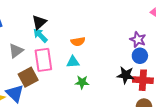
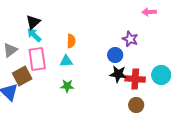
orange semicircle: (78, 42) -> (71, 41), turned -80
blue circle: (140, 56) -> (115, 55), moved
green star: (82, 82) -> (67, 86), moved

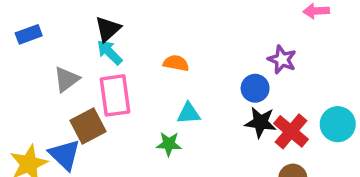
orange semicircle: (71, 41) -> (176, 63), turned -80
cyan triangle: (66, 61) -> (189, 113), moved
red cross: (135, 79) -> (291, 131), turned 36

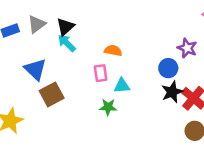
gray triangle: (66, 79) -> (37, 24), moved
pink rectangle: (115, 95) -> (101, 73), moved, size x0.6
black star: (260, 122) -> (172, 92), turned -30
blue triangle: (65, 155) -> (35, 69), moved

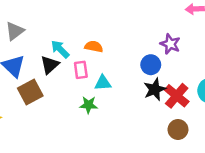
gray triangle: (37, 24) -> (15, 31), moved
black triangle: (65, 27) -> (50, 65), moved
cyan arrow: (67, 43) -> (60, 49), moved

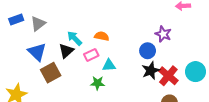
pink rectangle: (81, 70) -> (91, 55), turned 72

